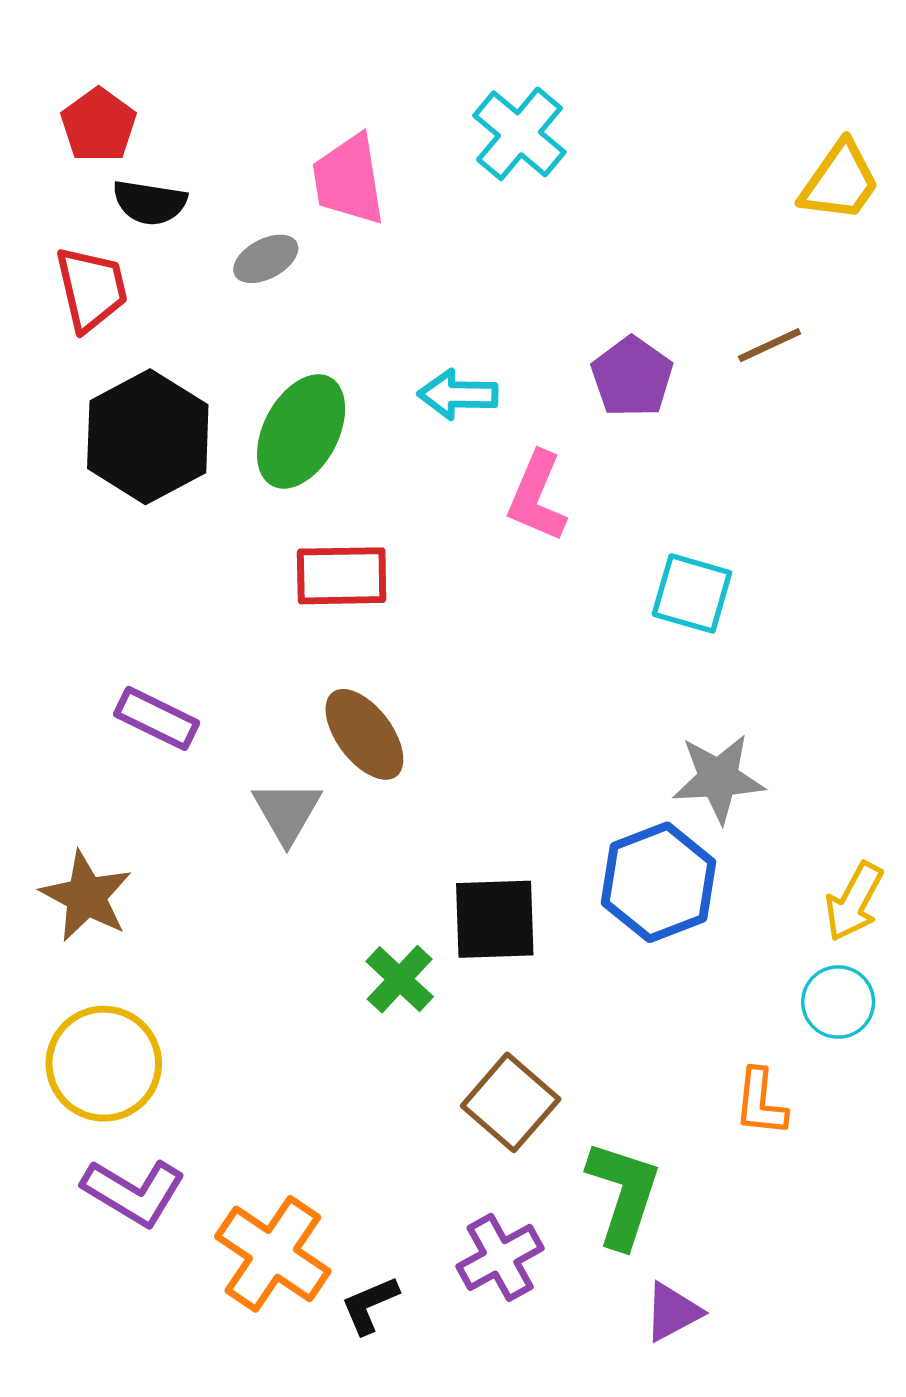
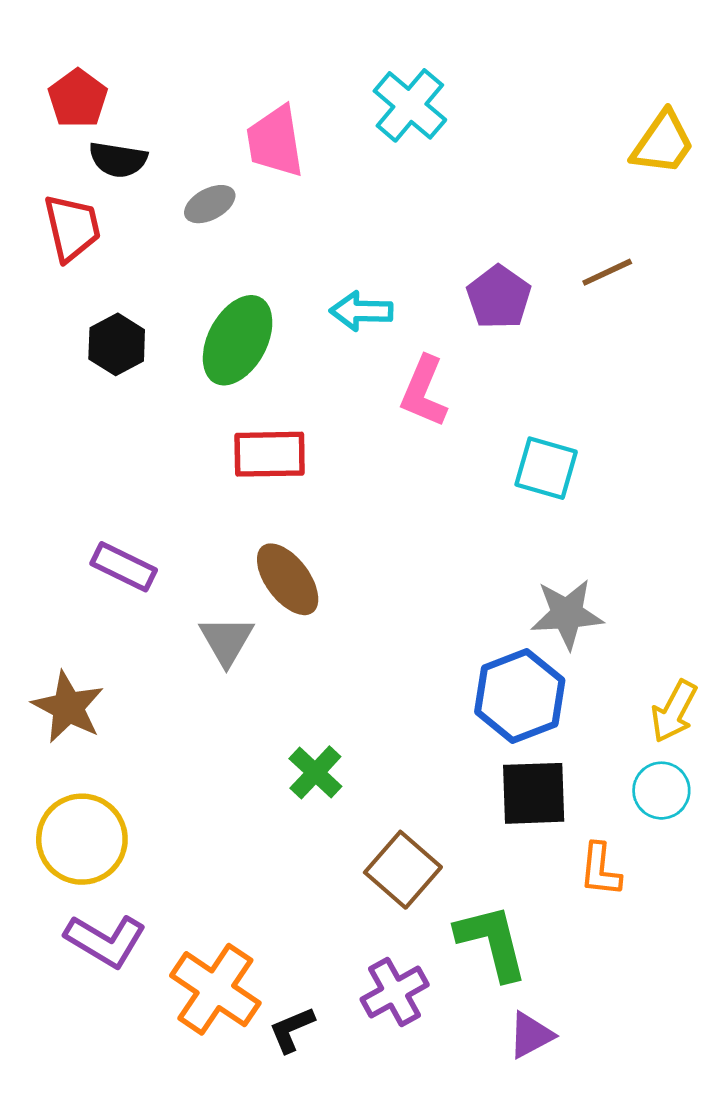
black hexagon: (148, 437) -> (117, 344), size x0.6
black square: (495, 919) -> (534, 793), moved
green L-shape: (623, 1194) -> (492, 942), turned -32

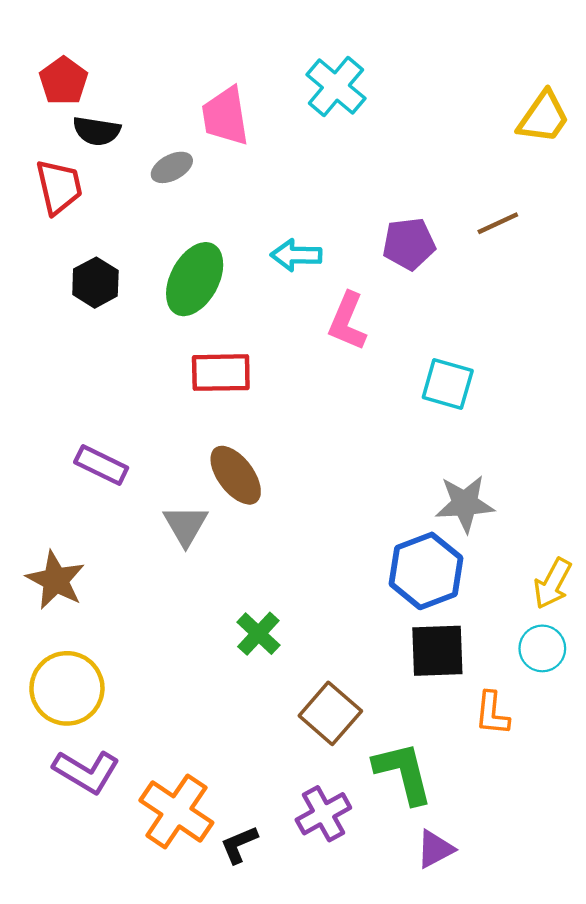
purple pentagon: (499, 297) -> (409, 244), turned 30

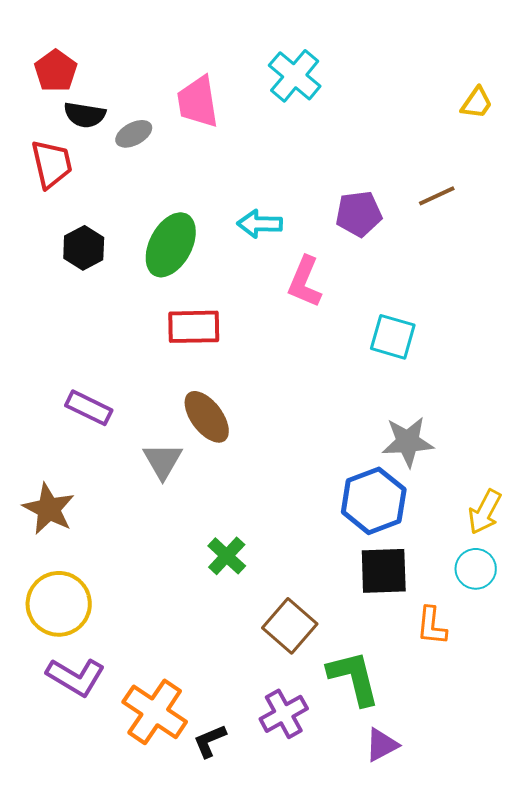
yellow trapezoid: (543, 117) -> (477, 103), size x0.7
gray ellipse: (172, 167) -> (134, 134), moved

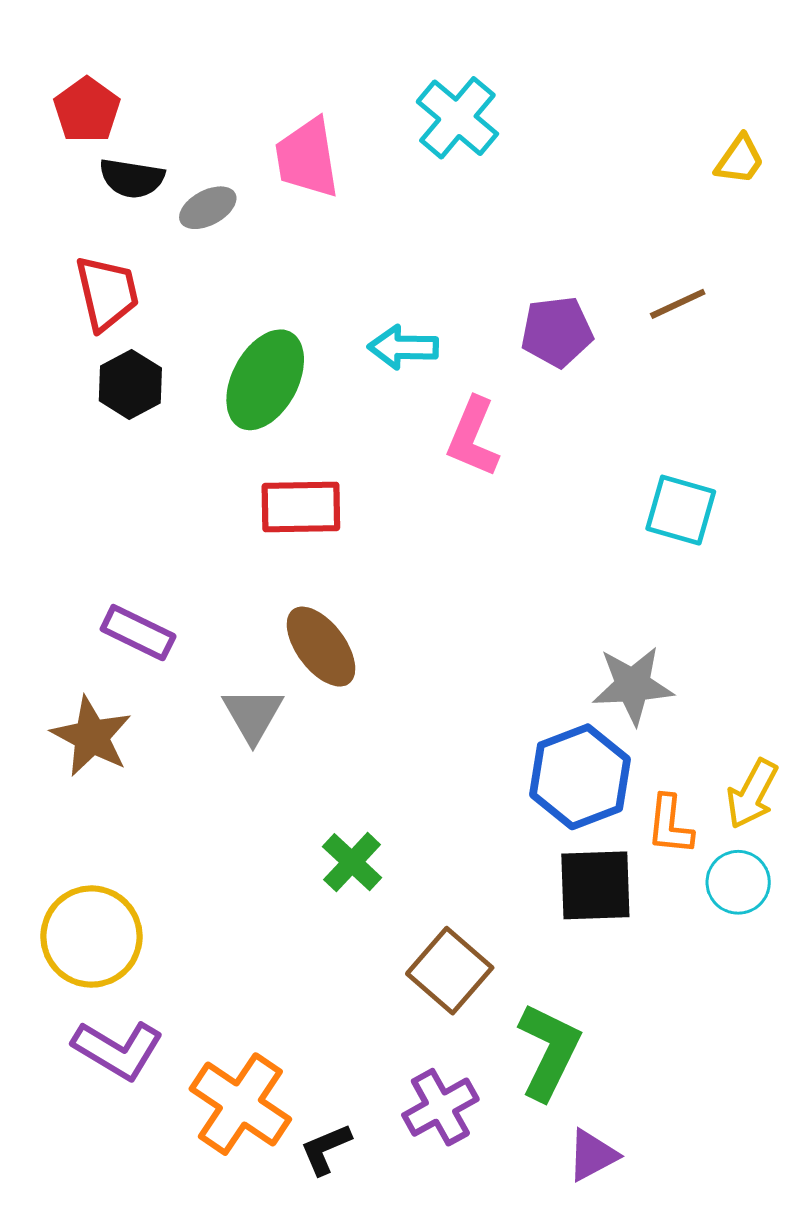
red trapezoid: (52, 164) -> (107, 293), moved
cyan square: (393, 337) -> (681, 510), moved
brown star: (49, 509) -> (91, 736), moved
orange L-shape: (432, 626) -> (670, 825), moved
green L-shape: (354, 678) -> (549, 1051), turned 40

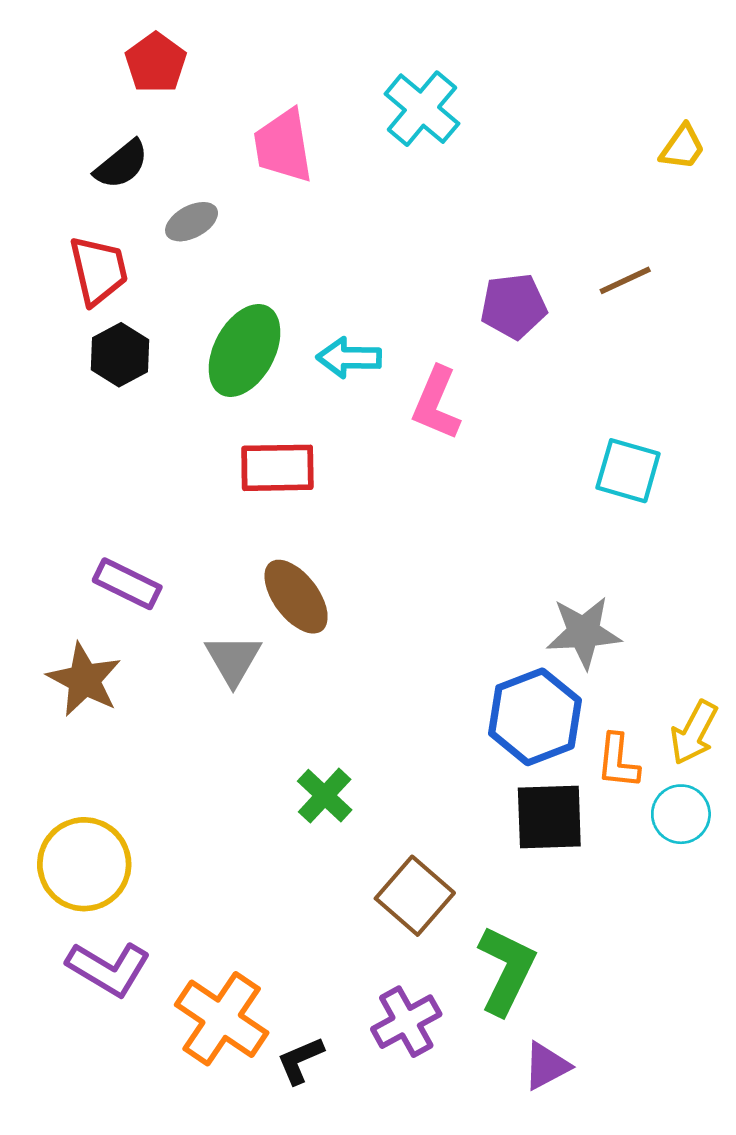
red pentagon: (87, 110) -> (156, 63), moved
black semicircle: (132, 178) -> (121, 164), turned -48
gray ellipse: (208, 208) -> (192, 222), moved
cyan arrow: (403, 347) -> (349, 358), moved

